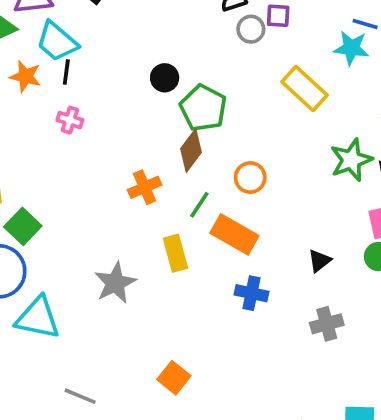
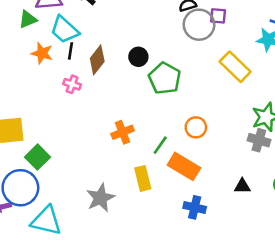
gray circle: (251, 29) -> (199, 25), size x1.6
brown diamond: (191, 151) -> (97, 60), moved
black triangle: (319, 261) -> (242, 186), turned 36
gray cross: (327, 324) -> (259, 140), moved, turned 30

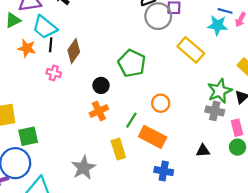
black circle: (138, 57) -> (101, 85), moved
green square: (38, 157) -> (28, 136), turned 36

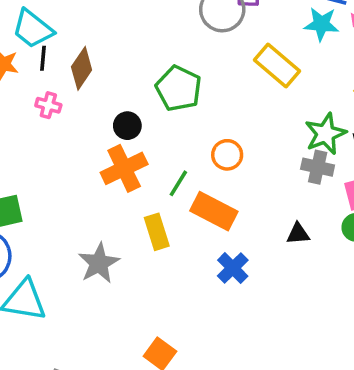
orange cross: (99, 111) -> (124, 168), size x1.4
blue cross: (164, 171) -> (233, 268), turned 36

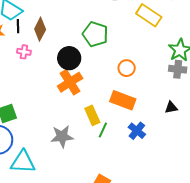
black circle: (127, 126) -> (69, 58), size x1.5
green line: (178, 183) -> (103, 130), moved
gray star: (99, 263) -> (62, 136), turned 30

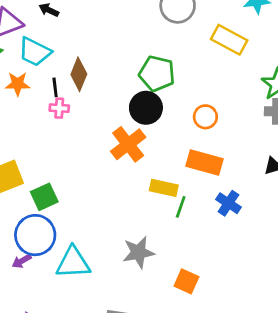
black line: (18, 26) -> (55, 87), moved
black circle: (69, 58) -> (146, 108), moved
yellow rectangle: (92, 115) -> (164, 188), turned -48
gray star: (62, 136) -> (138, 252), moved

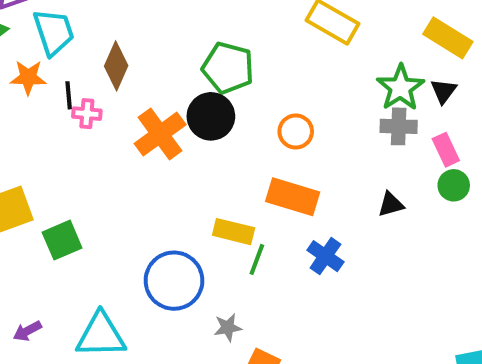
cyan trapezoid: (35, 52) -> (54, 32), turned -136
black line: (55, 87) -> (69, 95), moved
orange cross: (128, 144) -> (160, 134), moved
blue circle: (35, 235) -> (174, 281), moved
gray star: (138, 252) -> (228, 328), moved, size x0.6

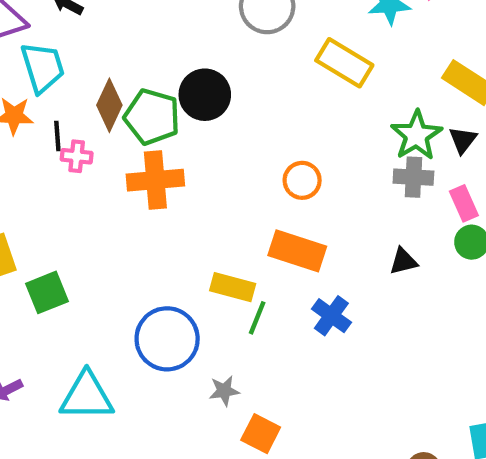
green pentagon: (228, 68) -> (152, 117), moved
black circle: (211, 116) -> (205, 95), moved
orange cross: (160, 134) -> (155, 180), turned 30

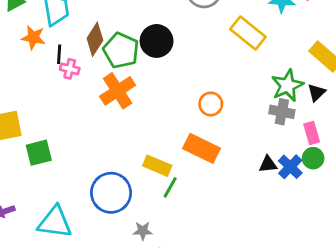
orange cross: (155, 180) -> (118, 91), turned -36
blue cross: (331, 316) -> (290, 167), moved

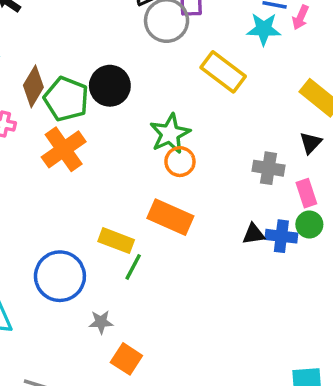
green star: (287, 85) -> (170, 134), moved
blue cross: (290, 167) -> (281, 236), turned -35

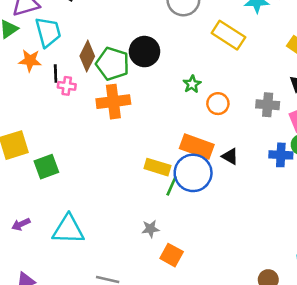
green star: (170, 134) -> (192, 84), size x0.6
orange cross: (64, 149) -> (113, 102), turned 32
orange circle: (180, 162) -> (218, 104), moved
black triangle: (254, 234) -> (230, 156), moved, turned 42
blue circle: (60, 276) -> (193, 173), moved

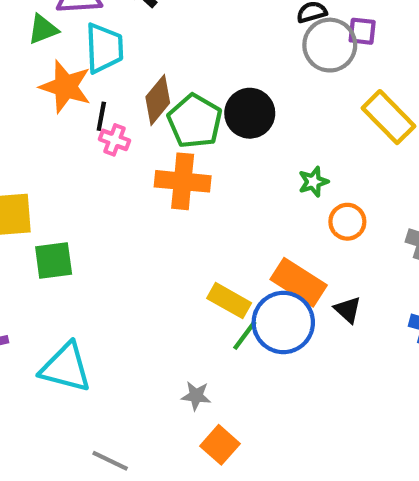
orange star: (30, 61) -> (66, 87), size x1.4

